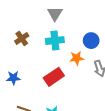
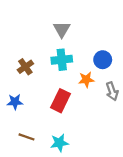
brown cross: (22, 38) -> (25, 67), moved
red rectangle: (54, 77) -> (61, 101), turned -30

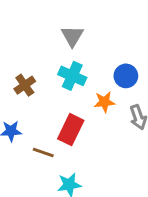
cyan cross: (62, 60) -> (72, 76), turned 30
brown line: (27, 137) -> (43, 153), moved

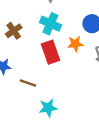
red rectangle: (71, 130) -> (50, 52), moved, turned -45

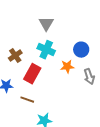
red rectangle: (50, 52) -> (32, 74), moved, turned 48

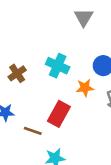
gray triangle: (46, 24) -> (84, 17), moved
red rectangle: (32, 74) -> (59, 114), moved

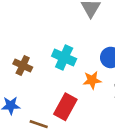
brown cross: (17, 73) -> (23, 65), turned -30

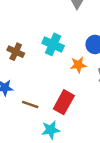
red rectangle: (65, 107) -> (64, 102), moved

